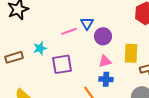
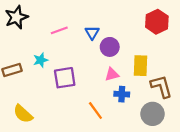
pink line: (69, 31) -> (59, 30), moved
blue cross: (106, 79) -> (122, 94), moved

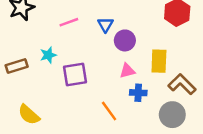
brown L-shape: (161, 86) -> (182, 84), turned -30

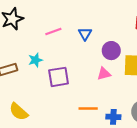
purple circle: (125, 40) -> (111, 51), moved
blue cross: (138, 93) -> (113, 117), moved
orange line: (109, 111) -> (88, 108), turned -54

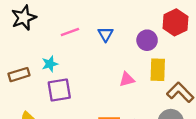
purple circle: (111, 51) -> (147, 40), moved
purple square: (59, 77) -> (59, 90), moved

